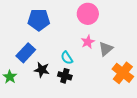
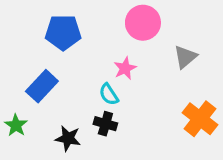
pink star: (88, 42) -> (125, 68), moved
gray triangle: (106, 49) -> (185, 57), moved
black star: (42, 70) -> (68, 138), moved

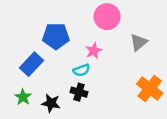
blue pentagon: (63, 32) -> (56, 36), moved
cyan semicircle: (109, 94) -> (81, 70), turned -77
green star: (16, 125) -> (23, 97), moved

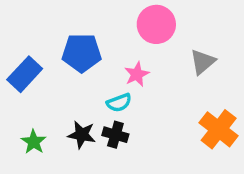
blue rectangle: (31, 64) -> (25, 74), moved
black star: (51, 103) -> (82, 135), moved

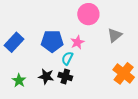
blue pentagon: (82, 53) -> (52, 41), moved
cyan semicircle: (119, 103) -> (67, 58), turned 136

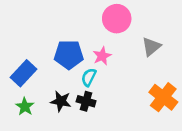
blue rectangle: (14, 42) -> (23, 73), moved

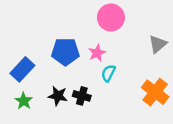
gray triangle: (151, 47) -> (158, 44), moved
cyan semicircle: (89, 77) -> (108, 73), moved

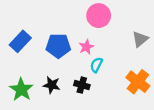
blue rectangle: (22, 69) -> (20, 41), moved
black cross: (82, 96) -> (82, 85), moved
green star: (24, 101) -> (21, 90), size x1.5

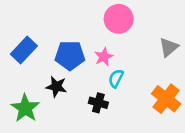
black star: (52, 85) -> (56, 87), moved

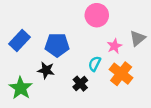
pink star: (104, 57) -> (114, 46), moved
orange cross: (166, 99) -> (121, 74), moved
black cross: (98, 103) -> (80, 84), turned 32

